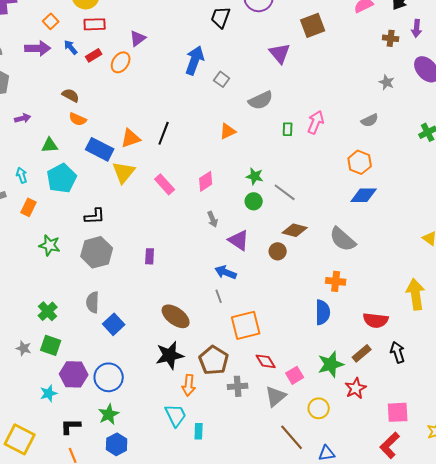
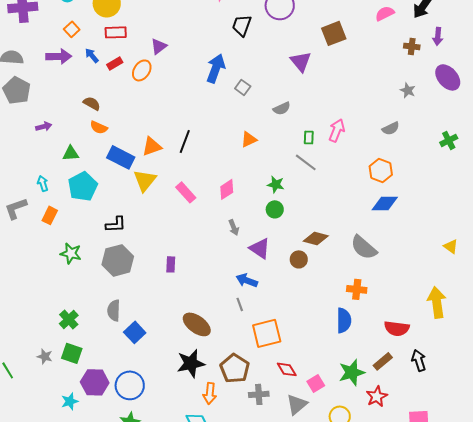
gray semicircle: (261, 100) -> (282, 108), size x0.7
gray line: (285, 192) -> (306, 162), moved

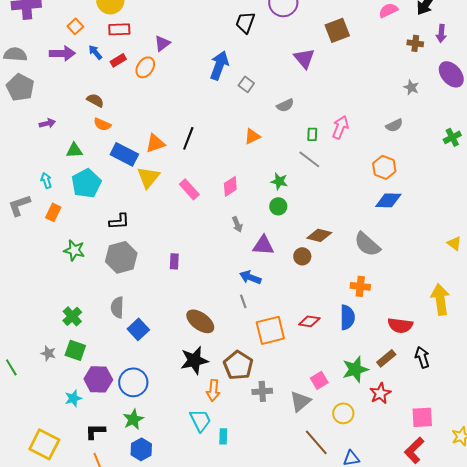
purple triangle: (260, 248) -> (263, 245), turned -30
red diamond: (287, 369) -> (309, 321), moved, turned -50

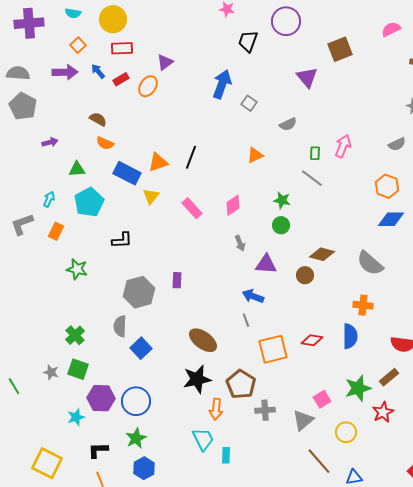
yellow triangle: (148, 177) -> (151, 196), size x0.7
cyan arrow: (46, 180) -> (49, 199), turned 42
gray hexagon: (121, 257) -> (139, 292), moved

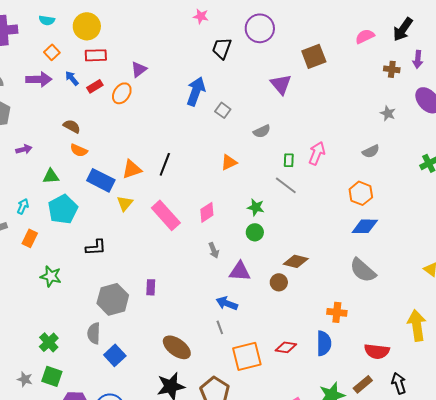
pink rectangle: (192, 208) -> (166, 215), size x1.4
gray semicircle: (370, 263) -> (363, 270), moved

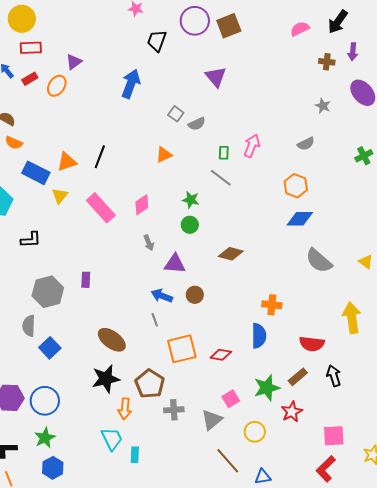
brown square: (314, 56) -> (229, 26), moved
gray square: (223, 110) -> (176, 114), moved
gray semicircle: (363, 270) -> (319, 261), moved
brown circle: (279, 282) -> (195, 295), moved
red diamond: (286, 347) -> (221, 355), moved

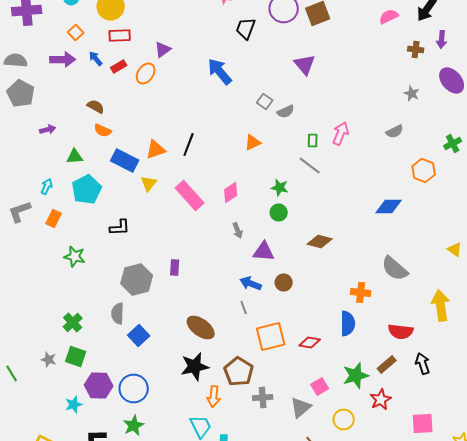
blue arrow: (131, 84) -> (220, 72), turned -60
orange hexagon: (296, 186) -> (424, 170), moved
gray semicircle: (319, 261) -> (395, 268), moved

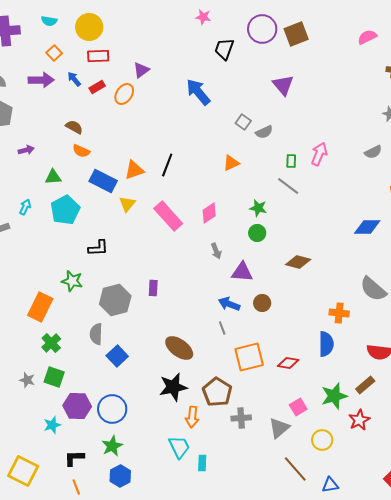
orange rectangle: (54, 218) -> (40, 307), moved, size x1.6
green star: (75, 256) -> (72, 281), moved

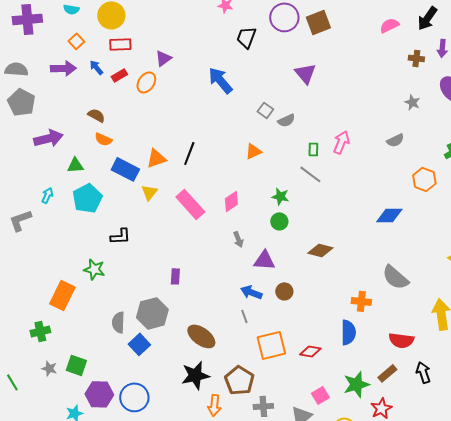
purple arrow: (26, 150) -> (48, 138), size x1.8
gray hexagon: (115, 300) -> (152, 313), moved
green cross: (51, 343) -> (40, 331), moved, turned 30

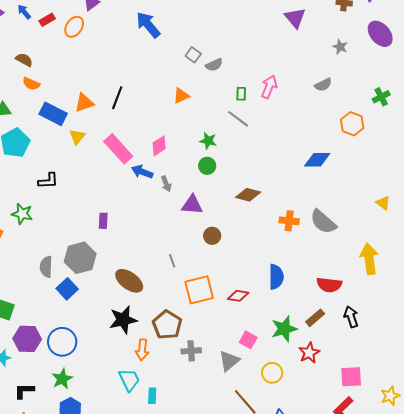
purple triangle: (305, 73) -> (295, 18), moved
blue arrow: (251, 292) -> (142, 172), moved
orange cross: (361, 301) -> (289, 221), moved
pink square: (320, 395) -> (248, 340), turned -30

